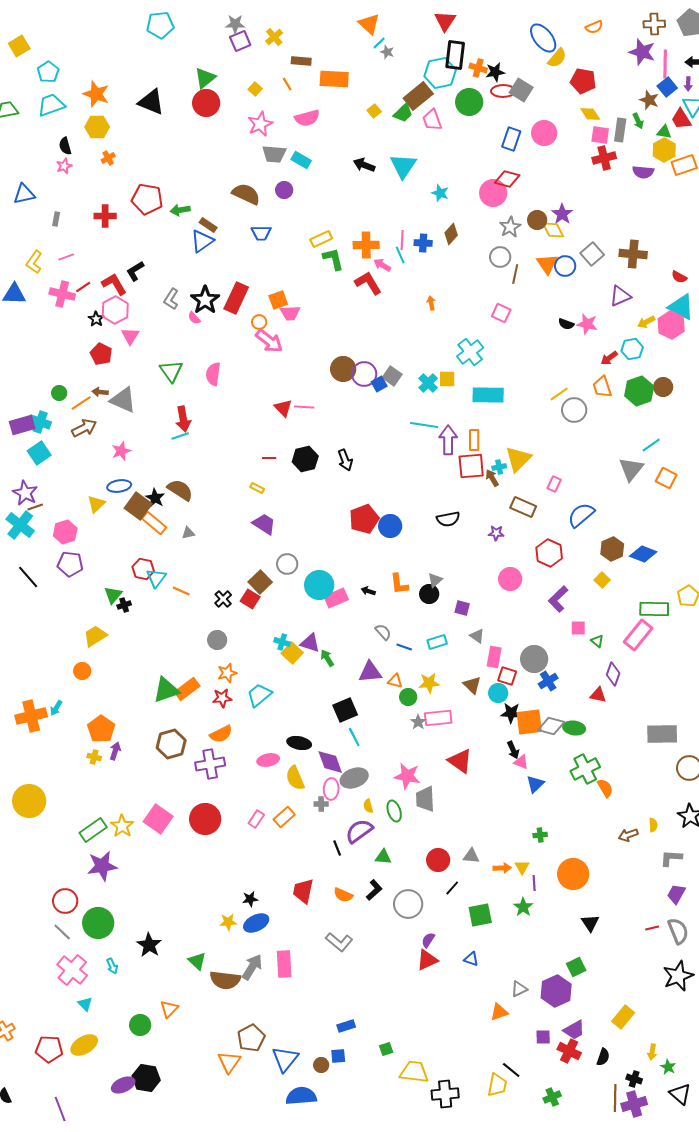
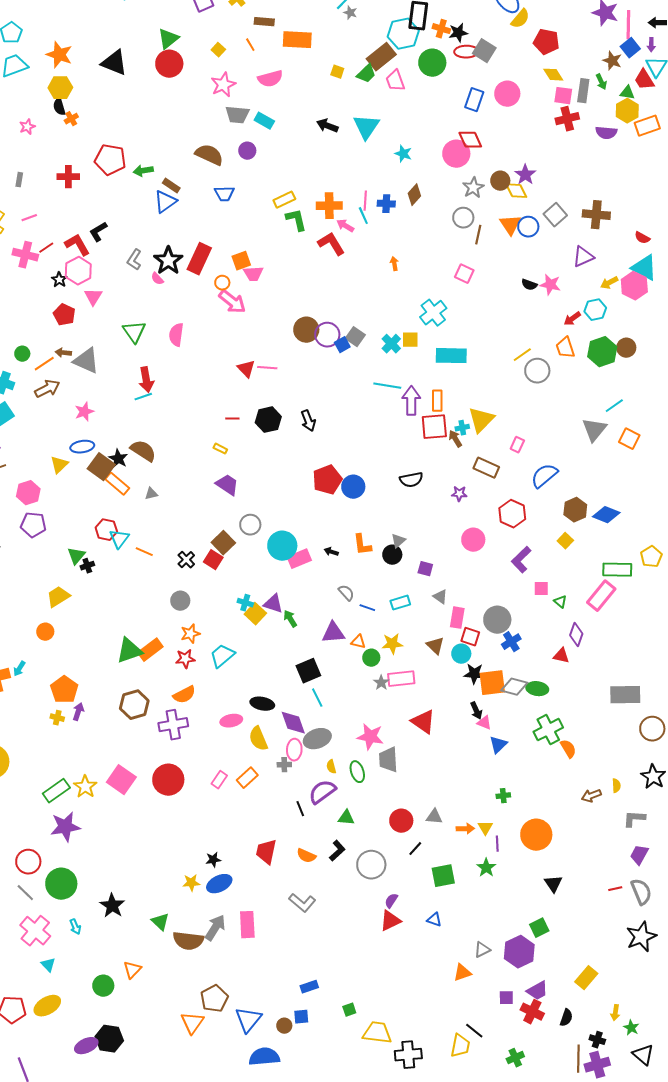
yellow square: (374, 111) -> (337, 72), turned -32
black semicircle: (65, 146) -> (59, 107), moved
red diamond: (507, 179) -> (470, 140), turned 50

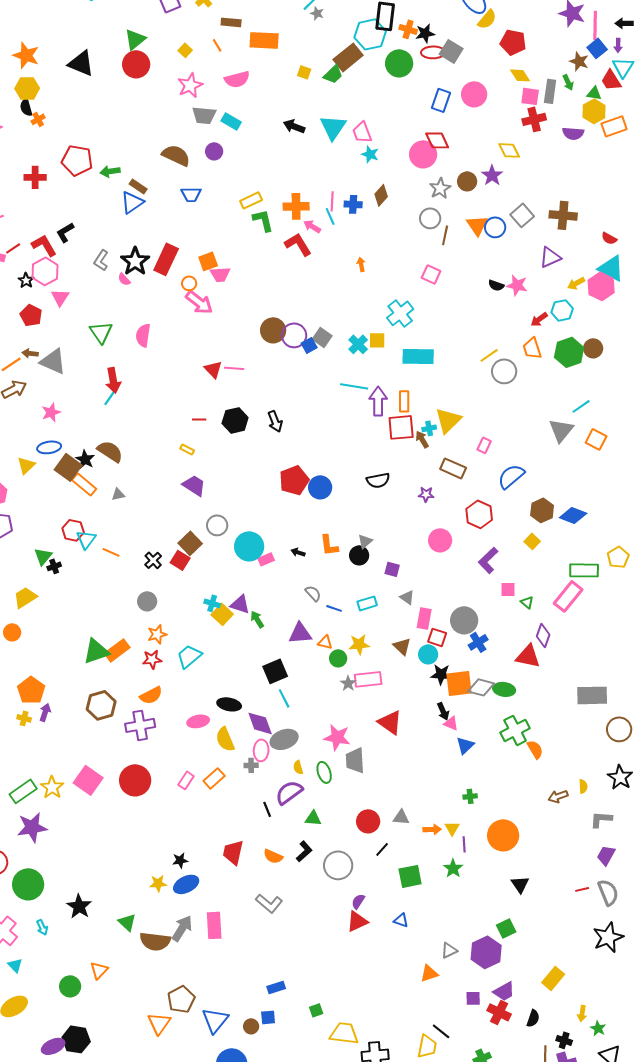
pink trapezoid: (395, 81) -> (362, 132), moved
yellow diamond: (516, 191) -> (509, 150), moved
cyan line: (143, 397) -> (110, 397), turned -36
pink rectangle: (299, 559) -> (266, 559), size x0.7
red triangle: (561, 656) -> (528, 656), size x1.5

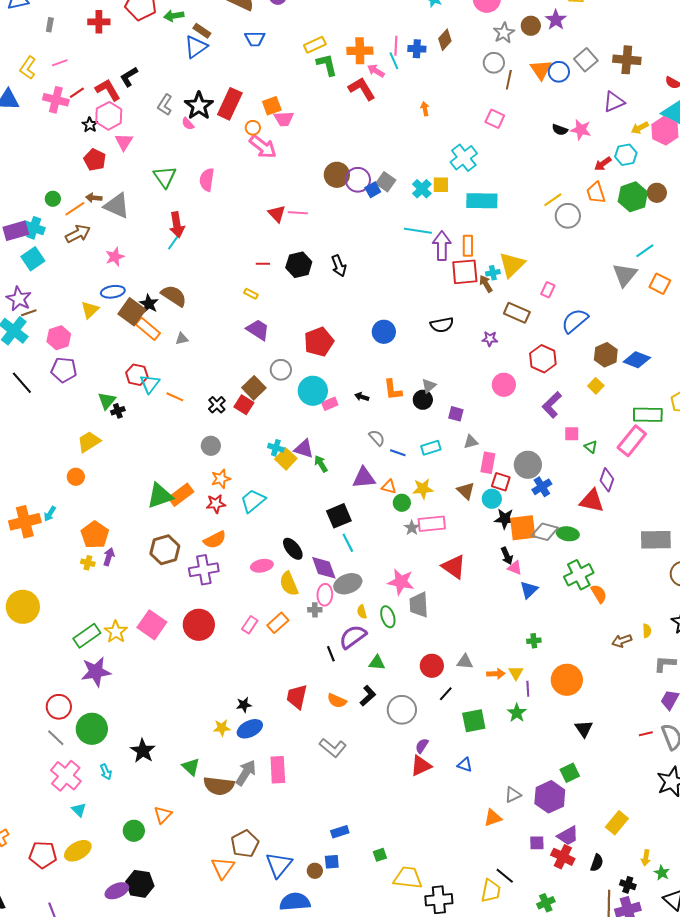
red pentagon: (294, 480) -> (319, 342), moved
gray triangle: (407, 597) -> (471, 442), turned -49
black ellipse: (229, 704) -> (293, 549), turned 40

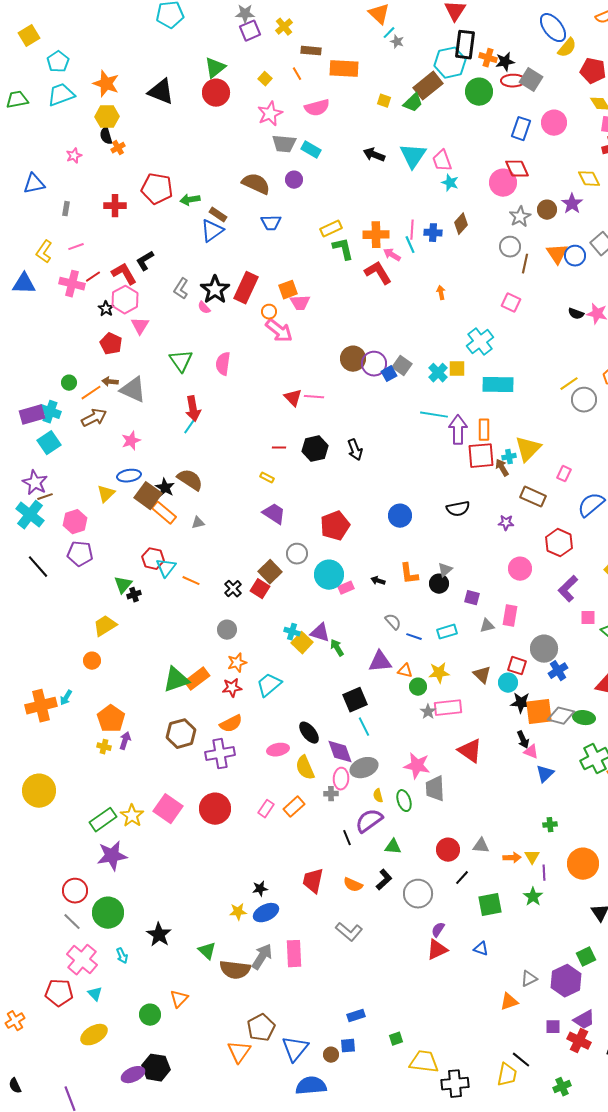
pink rectangle: (488, 463) -> (510, 616), moved
red pentagon: (43, 855) -> (59, 993), moved

